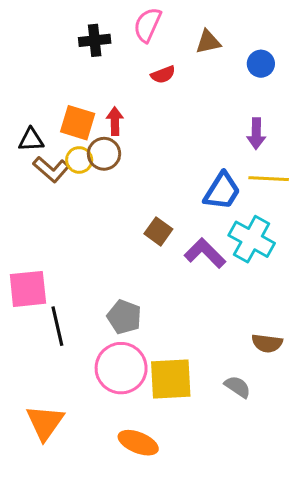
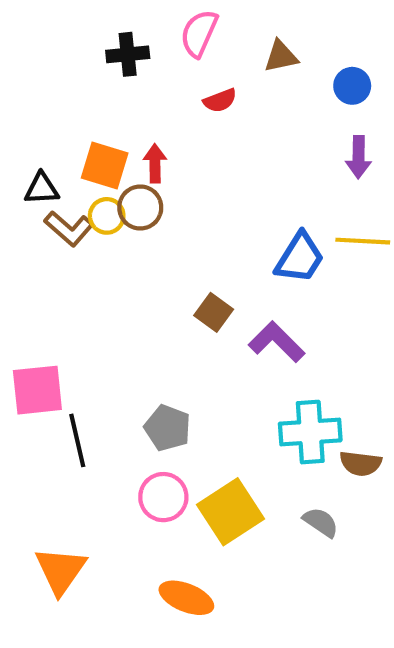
purple arrow: (256, 134) -> (358, 157), moved
cyan cross: (252, 239) -> (310, 432), moved, turned -33
pink circle: (121, 368) -> (163, 497), size x0.7
yellow square: (171, 379) -> (230, 512), turned -30

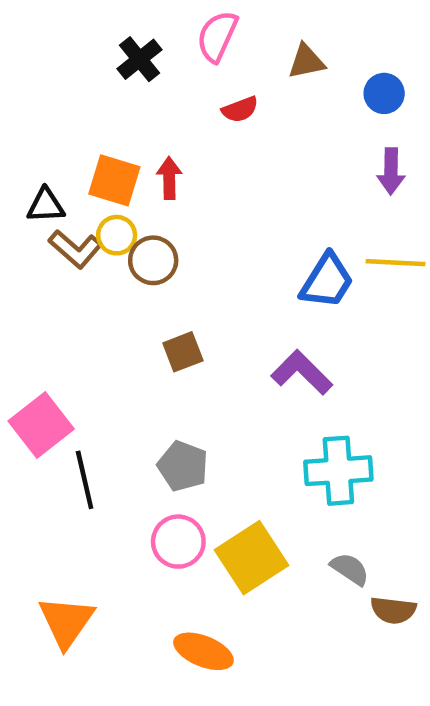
black cross: (128, 54) -> (139, 59), turned -33
brown circle: (140, 208) -> (153, 260), moved
brown square: (214, 312) -> (183, 352), moved, turned 33
pink square: (37, 390) -> (41, 425), turned -32
brown semicircle: (361, 463) -> (393, 610), moved

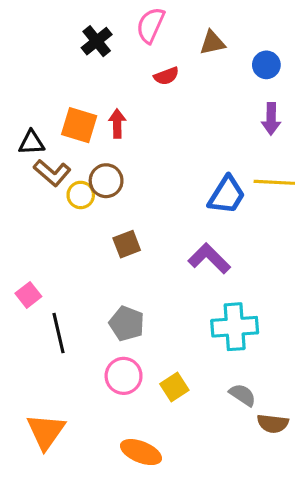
yellow circle: (117, 235) -> (81, 195), moved
pink square: (41, 425) -> (28, 295), size x0.6
yellow square: (251, 558) -> (174, 387), size x0.6

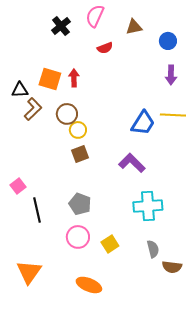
brown L-shape: (52, 173) -> (33, 109), turned -85
yellow circle: (81, 195) -> (78, 130), moved
gray semicircle: (243, 395) -> (153, 249), turned 42

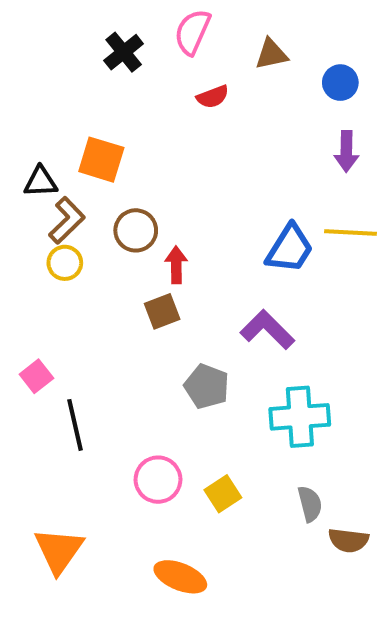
red arrow: (74, 78) -> (176, 265), moved
yellow circle: (78, 130) -> (65, 263), moved
gray pentagon: (80, 204) -> (207, 386), moved

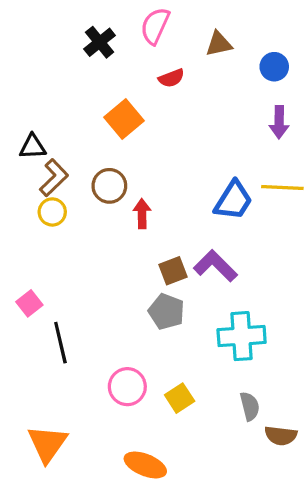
orange square: (101, 160) -> (124, 119), moved, turned 33
brown square: (162, 311) -> (173, 271), moved

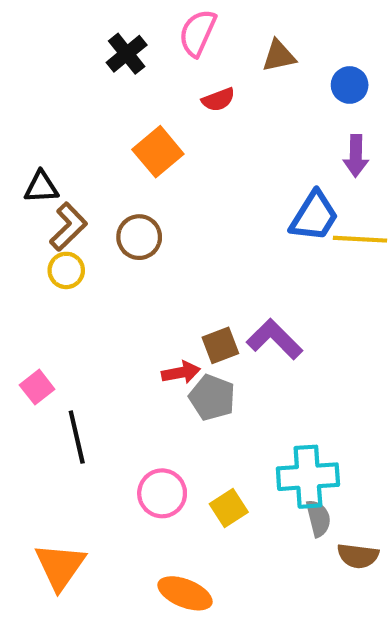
blue trapezoid: (233, 201) -> (314, 216), moved
red arrow: (142, 214) -> (181, 373), moved, turned 80
cyan cross: (242, 336) -> (308, 477), moved

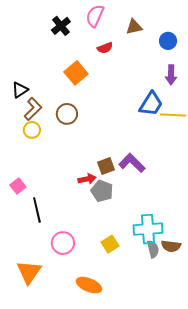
black triangle: (41, 187) -> (20, 90), turned -30
pink circle: (162, 493) -> (63, 243), moved
brown semicircle: (358, 556) -> (171, 246), moved

